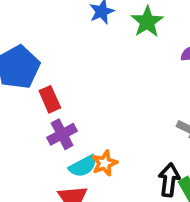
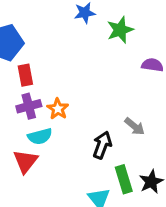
orange star: (105, 163) -> (58, 109), moved, turned -30
black arrow: (169, 180) -> (102, 145), moved

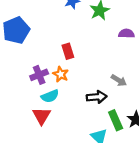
red rectangle: (25, 75) -> (68, 51), moved
black arrow: (102, 145) -> (97, 97), turned 72

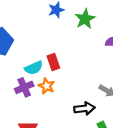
cyan semicircle: (50, 96) -> (34, 68), moved

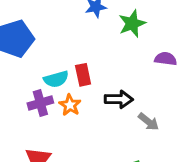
black arrow: (84, 108) -> (119, 99), moved

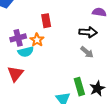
cyan semicircle: (56, 79) -> (26, 52), moved
black arrow: (119, 99) -> (88, 32), moved

